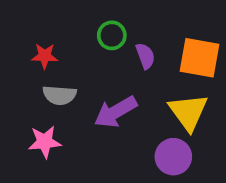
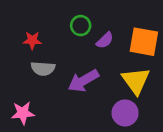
purple semicircle: (145, 56) -> (105, 40), turned 66
pink star: (45, 142) -> (23, 113), moved

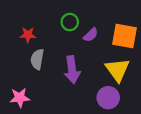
gray semicircle: (43, 69) -> (37, 59), turned 96
purple arrow: (83, 81) -> (72, 70), turned -68

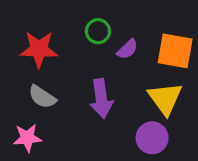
red star: (28, 35) -> (39, 49), size x1.6
gray semicircle: (37, 59) -> (42, 97), moved, turned -66

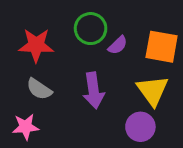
green circle: (98, 31) -> (91, 29), size x1.4

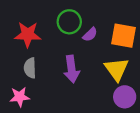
gray semicircle: (39, 89) -> (30, 68), turned 54
purple circle: (140, 127) -> (125, 97), moved

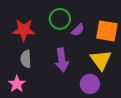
pink star: (20, 97) -> (17, 84), turned -30
purple circle: (125, 97) -> (90, 84), moved

